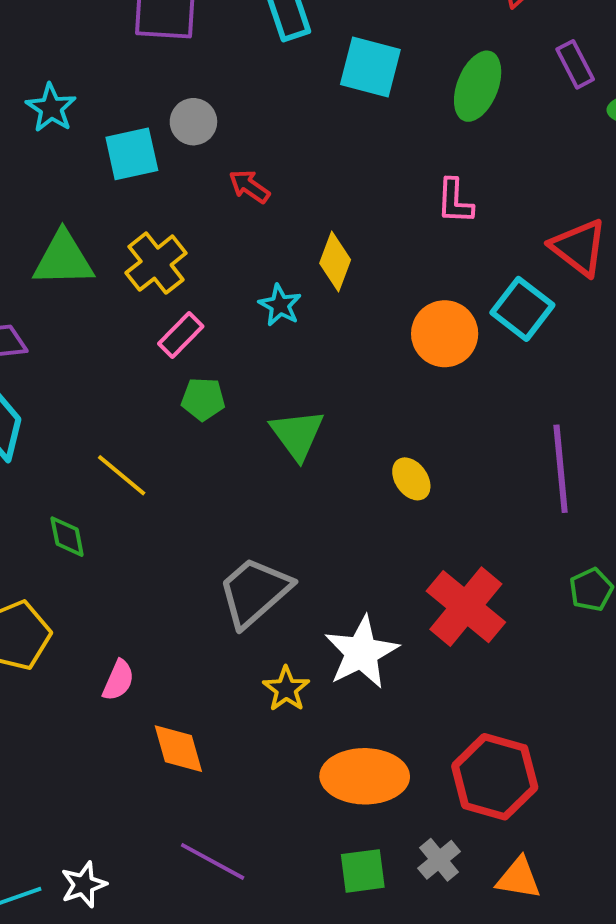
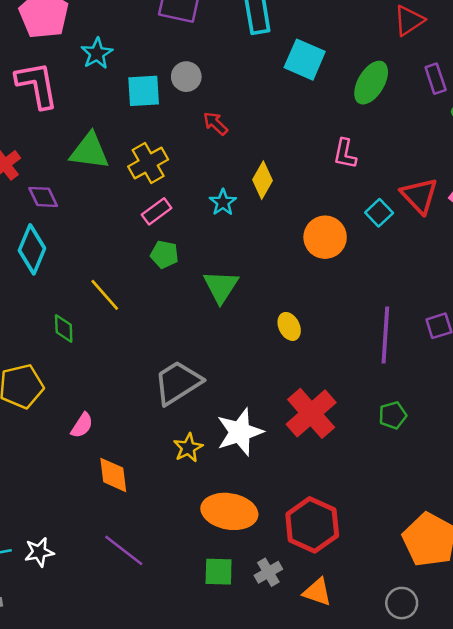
cyan square: (522, 309) -> (379, 213), moved, size x0.7

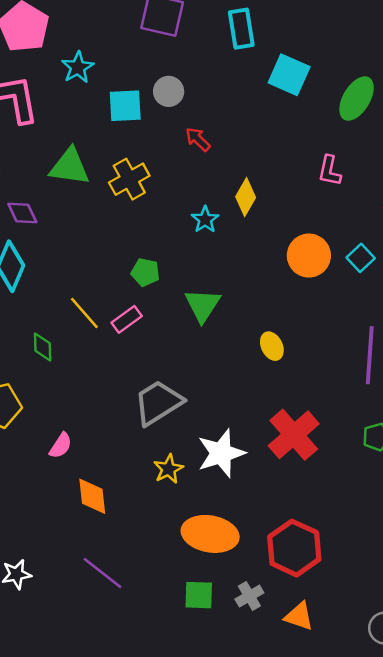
pink rectangle: (157, 211) -> (127, 319), moved
cyan square: (379, 213) -> (361, 258), moved

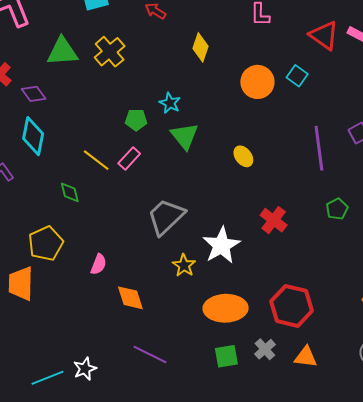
cyan star: (205, 220) -> (170, 103), moved
red cross: (294, 435) -> (274, 220), size x0.7

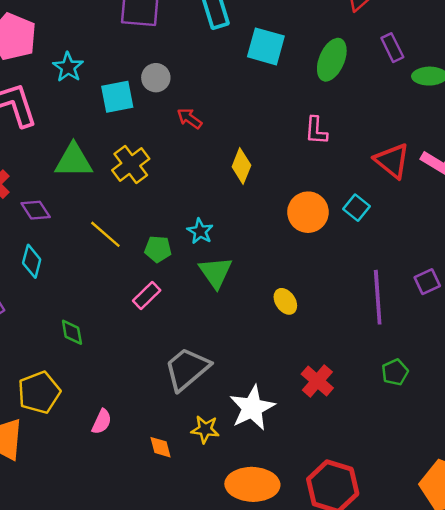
cyan diamond: (33, 136) -> (32, 261), size x0.7
yellow line: (96, 160) -> (105, 234), moved
yellow star: (184, 265) -> (205, 429), turned -30
orange diamond: (130, 298) -> (160, 447), moved, size x0.7

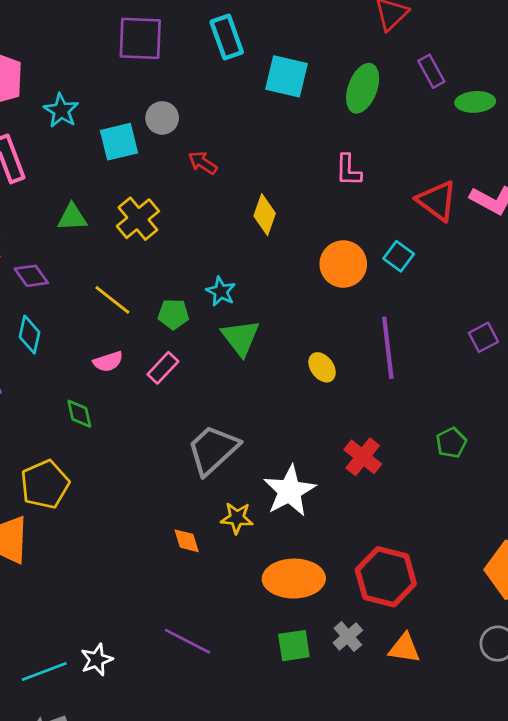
green triangle: (74, 161) -> (72, 217), size x0.7
purple line: (378, 297) -> (388, 348), moved
pink semicircle: (102, 422) -> (108, 362), moved, turned 50

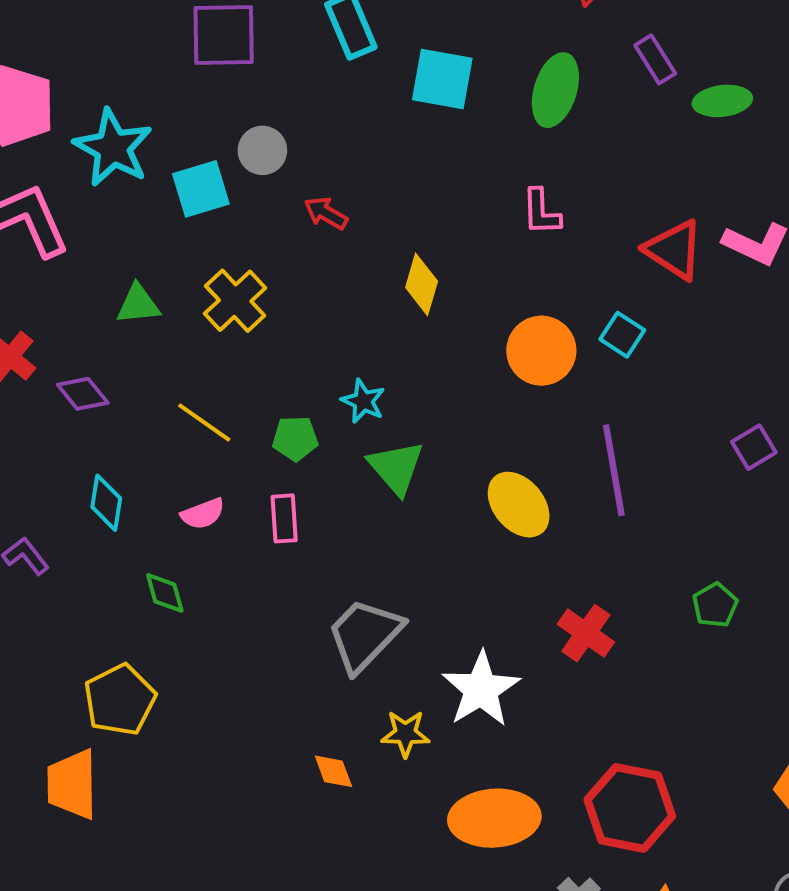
cyan star: (61, 111) -> (113, 148), size x1.5
cyan diamond: (30, 335) -> (106, 503), moved
yellow ellipse: (322, 367) -> (519, 505), size x1.5
pink rectangle: (163, 368) -> (284, 518), turned -44

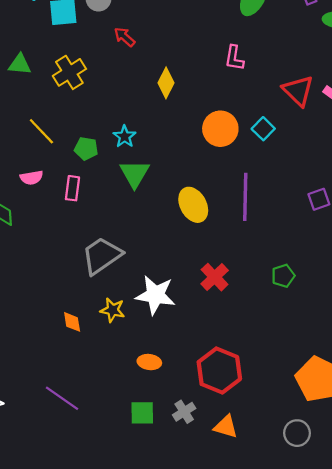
white star: (481, 689) -> (155, 295), turned 30
orange ellipse: (494, 818) -> (149, 362), size x0.5

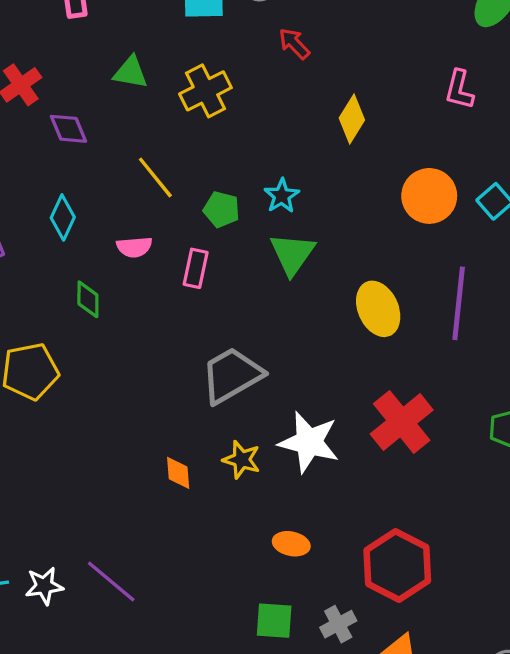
red cross: (215, 277) -> (402, 422), size x1.4
purple line: (62, 398) -> (111, 582), moved

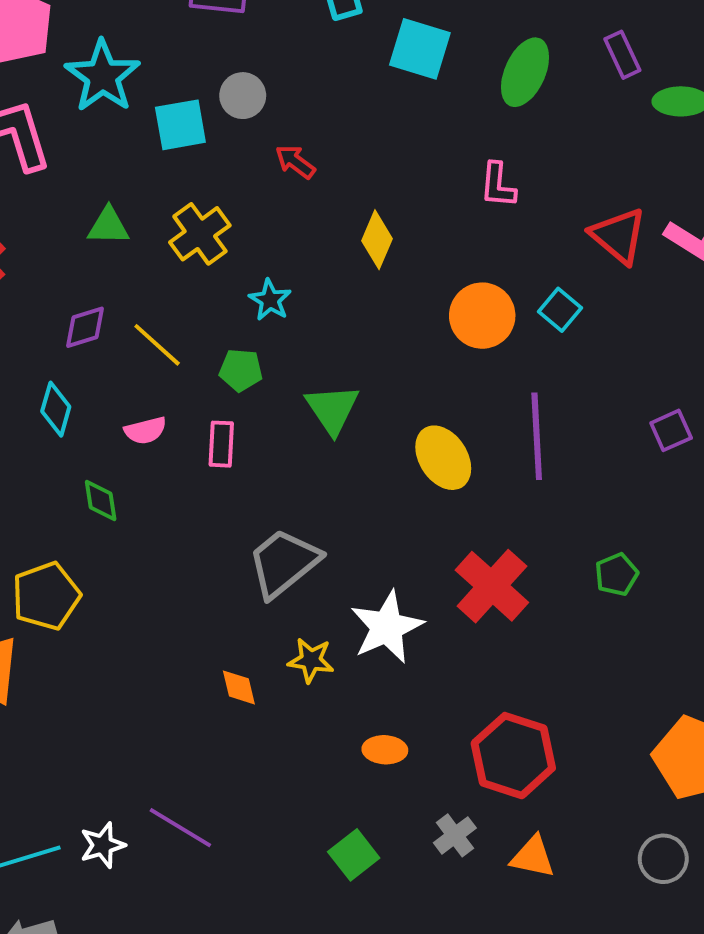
purple diamond: (69, 129) -> (85, 327), moved, turned -75
cyan star: (282, 196) -> (270, 300), moved
white star: (309, 442) -> (387, 627), turned -30
green square: (274, 621) -> (354, 855), moved, turned -33

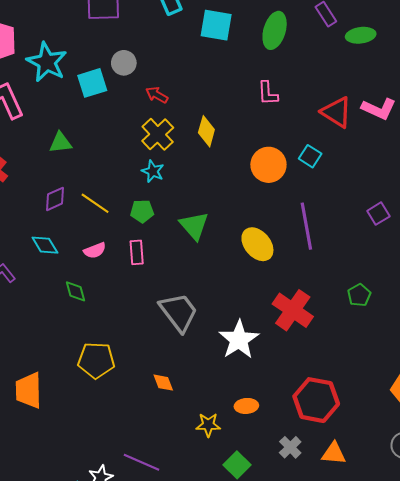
yellow cross: (200, 234) -> (158, 134), moved
cyan diamond: (56, 409) -> (45, 245), turned -40
gray trapezoid: (284, 563) -> (179, 312), turned 99
yellow pentagon: (46, 596) -> (96, 360), moved, turned 30
yellow star: (311, 660) -> (208, 425), moved

